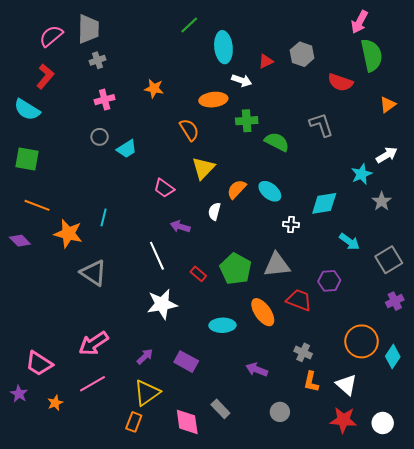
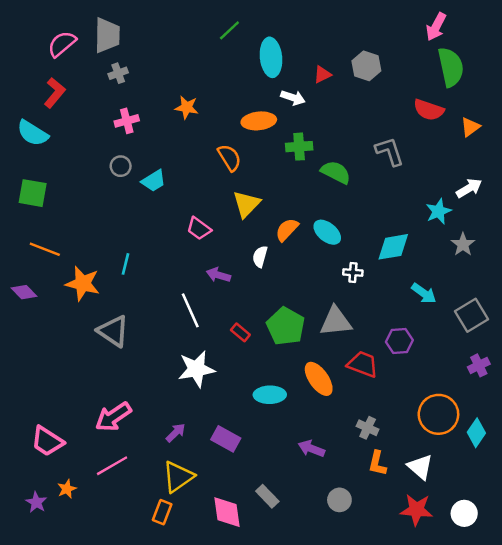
red semicircle: (340, 82) -> (429, 110), moved
purple star: (19, 394) -> (36, 502), moved

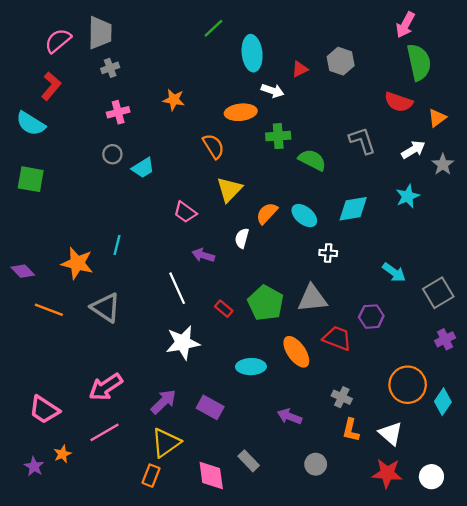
white arrow: (469, 188) -> (413, 150), moved
gray star: (463, 244) -> (443, 164), moved
cyan diamond: (393, 247) -> (353, 209), moved
orange line: (45, 249) -> (49, 310), moved
purple arrow: (176, 433) -> (164, 402), size x1.4

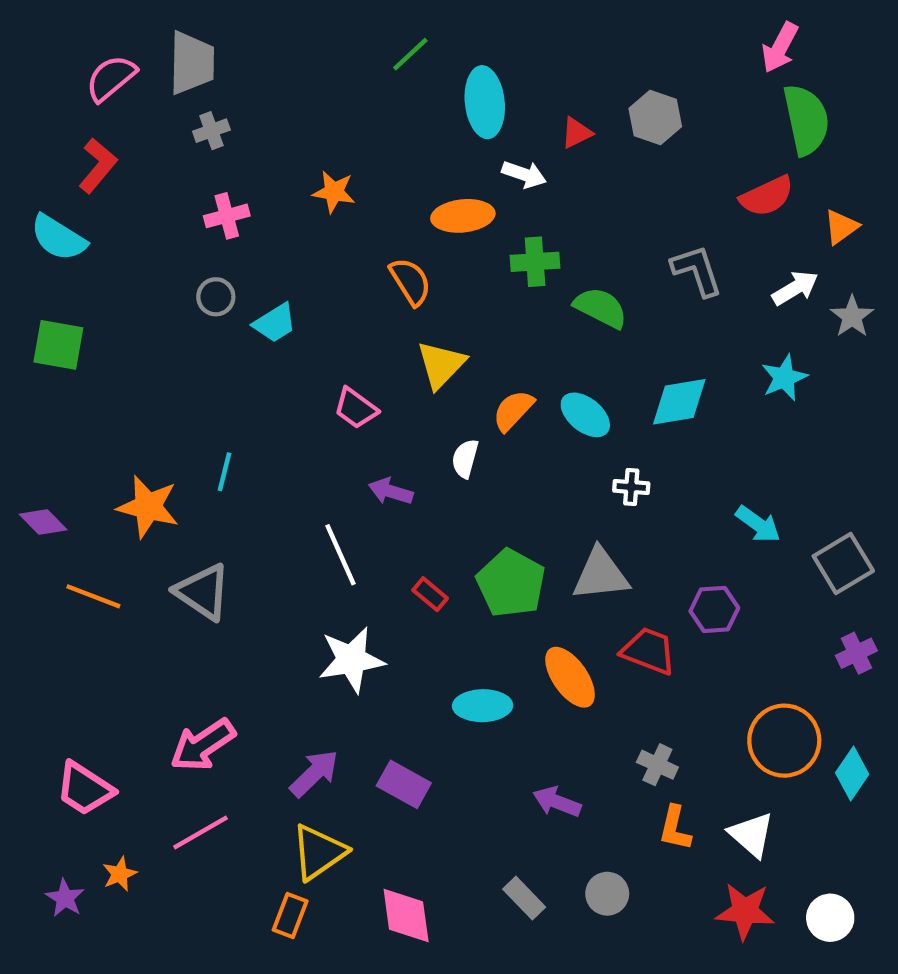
red semicircle: (399, 102) -> (767, 196), turned -44
gray rectangle: (249, 461) -> (524, 898), moved

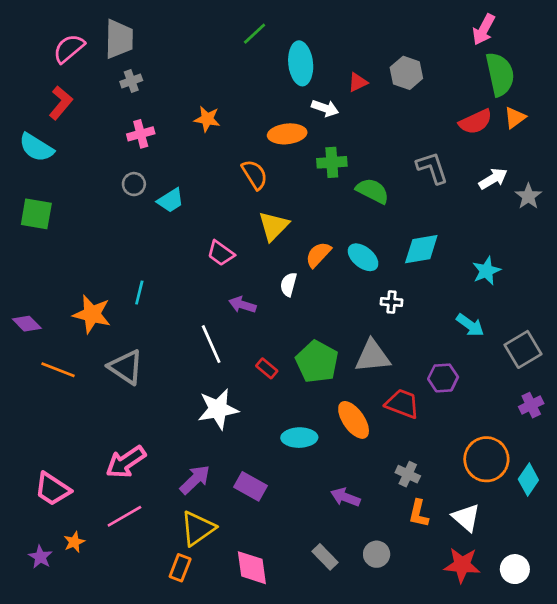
orange triangle: (841, 227) -> (515, 118), moved
cyan star: (784, 378) -> (486, 271), moved

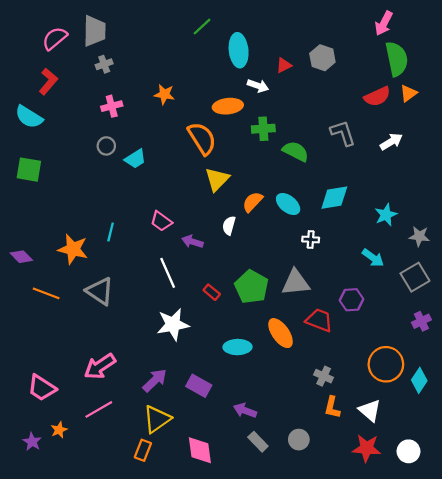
orange semicircle: (255, 175) -> (202, 138), size x1.4
gray star: (528, 196) -> (419, 236), moved, turned -30
pink trapezoid: (221, 253) -> (161, 221), moved
purple arrow: (345, 497) -> (245, 410), moved

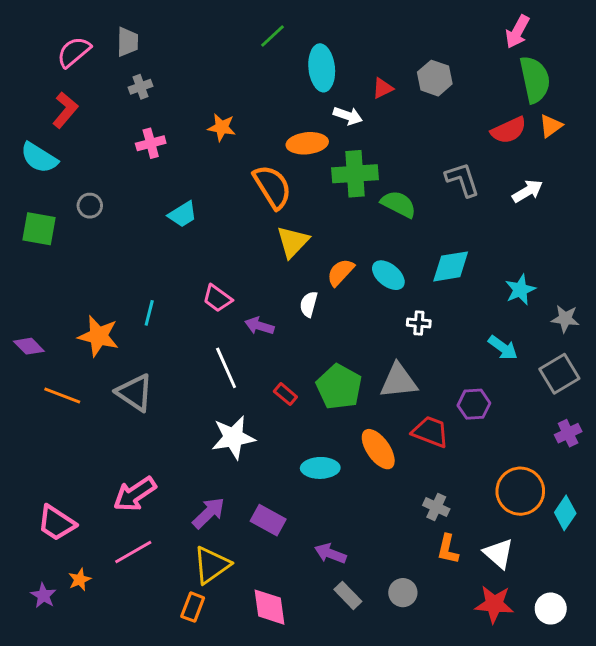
gray trapezoid: (94, 31) -> (127, 42), size x0.7
green cross: (263, 129) -> (355, 174), size x1.4
gray circle: (106, 146) -> (90, 206), moved

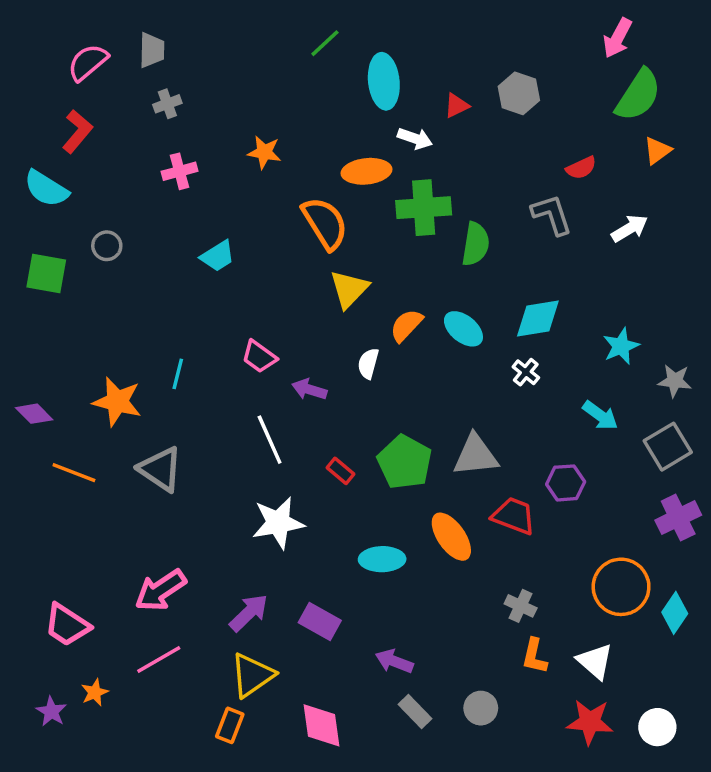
green semicircle: (535, 80) -> (638, 95), turned 45
red semicircle: (509, 130) -> (581, 168), moved, size x0.7
green semicircle: (399, 204) -> (476, 244), turned 72
white cross: (419, 323) -> (526, 372), moved, turned 35
purple cross: (568, 433) -> (678, 518), size x1.4

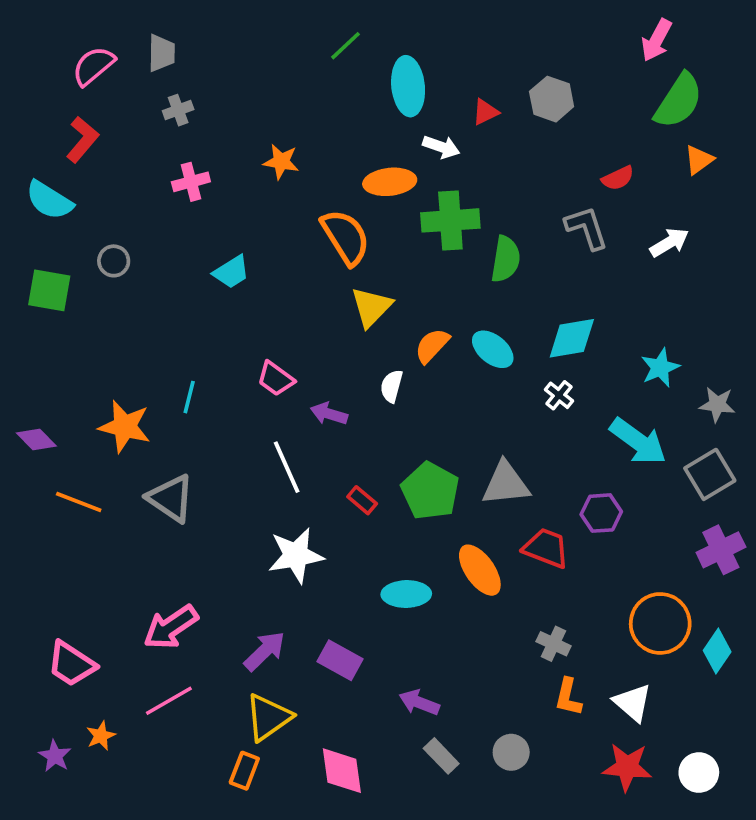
cyan arrow: (600, 415) -> (638, 441), size x1.5

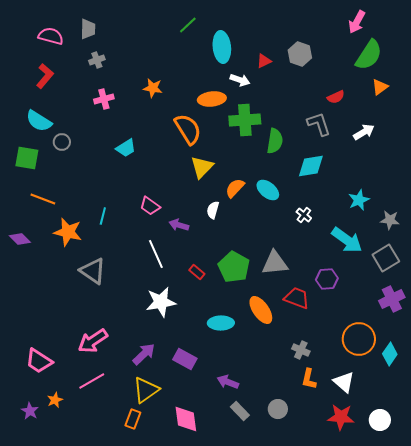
pink semicircle: (93, 66) -> (51, 36), turned 55
cyan semicircle: (49, 200) -> (39, 121), moved
cyan diamond: (572, 338) -> (311, 166), moved
orange line: (79, 502) -> (43, 199), moved

